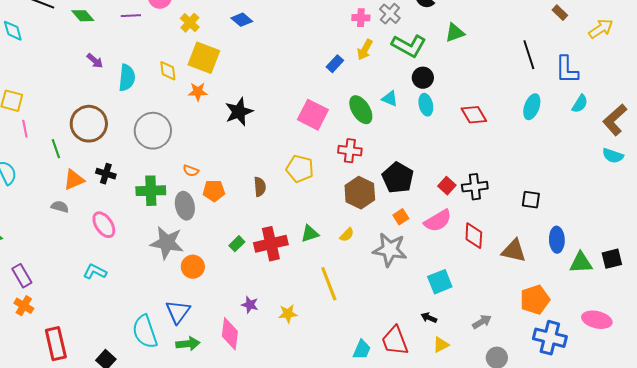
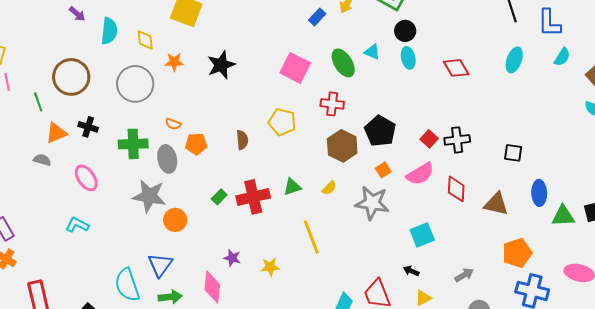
yellow diamond: (168, 71) -> (145, 40), moved
orange star: (198, 92) -> (174, 62), moved

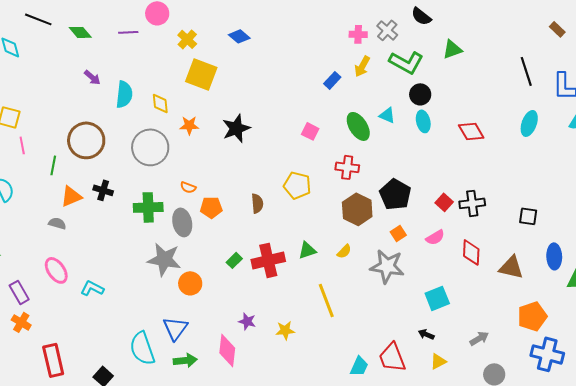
pink square: (295, 68) -> (310, 131), size x0.6
green line: (38, 102) -> (53, 165), turned 30
pink semicircle: (420, 174) -> (435, 237), size x0.7
pink ellipse: (86, 178) -> (56, 270), moved

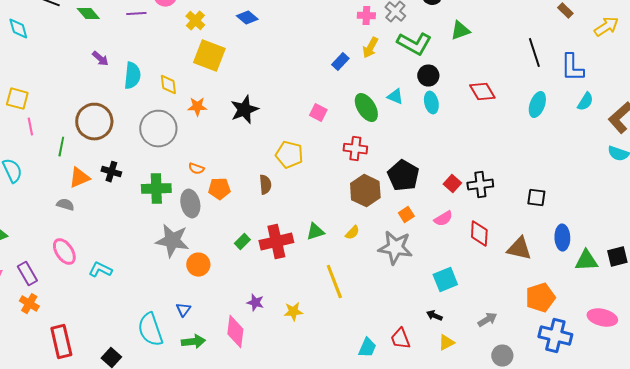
red diamond: (471, 131) -> (482, 92), moved
yellow pentagon: (297, 185) -> (289, 155), moved
blue triangle: (175, 328) -> (183, 310), size x0.6
red trapezoid: (392, 357) -> (400, 339), size x0.7

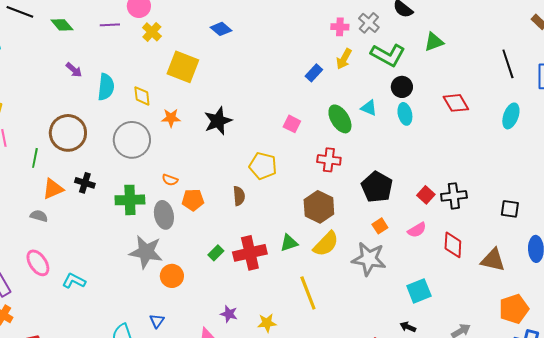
yellow cross: (195, 21) -> (152, 32), moved
brown hexagon: (365, 191) -> (319, 207), moved
yellow semicircle: (352, 233) -> (326, 244), size x1.8

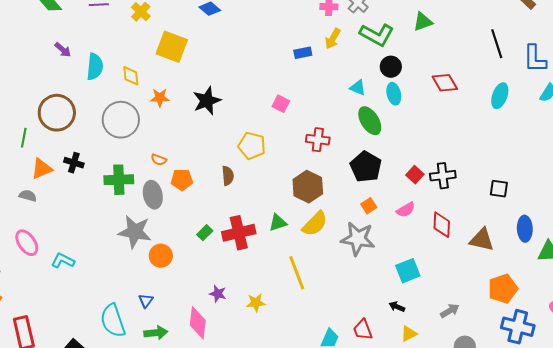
blue rectangle: (314, 73) -> (303, 53), turned 36
green ellipse: (340, 119) -> (370, 121), moved

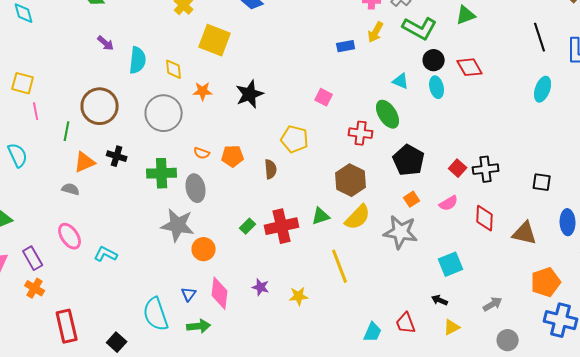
red diamond: (445, 83) -> (470, 67), moved
green ellipse: (370, 121) -> (388, 114), moved
orange pentagon: (182, 180) -> (233, 156), moved
pink diamond: (198, 323) -> (220, 293), moved

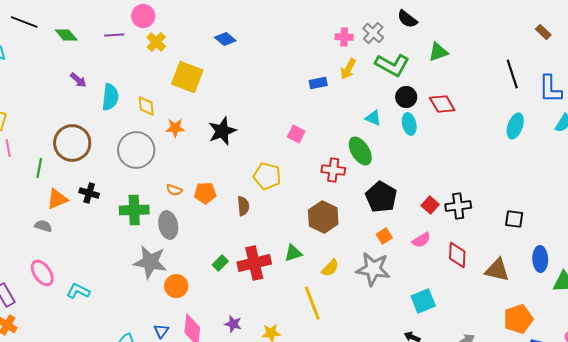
yellow semicircle: (358, 217) -> (330, 268), moved, size x0.7

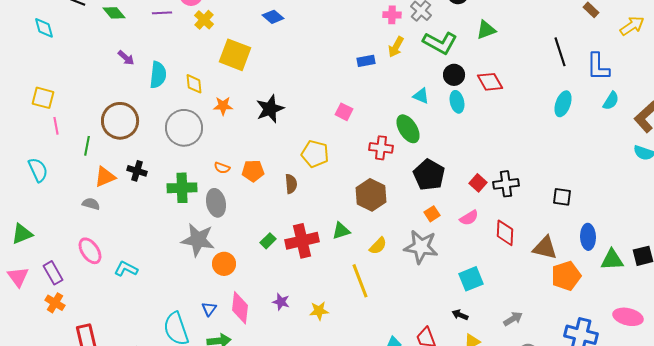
orange pentagon: (518, 319) -> (566, 276), moved

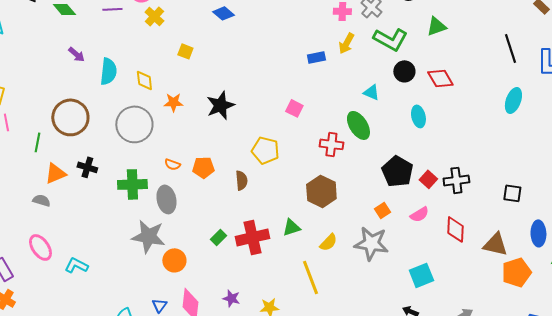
yellow square: (235, 55) -> (185, 51), size x0.5
cyan ellipse: (457, 102) -> (418, 116), moved
black pentagon: (429, 175) -> (397, 171), moved

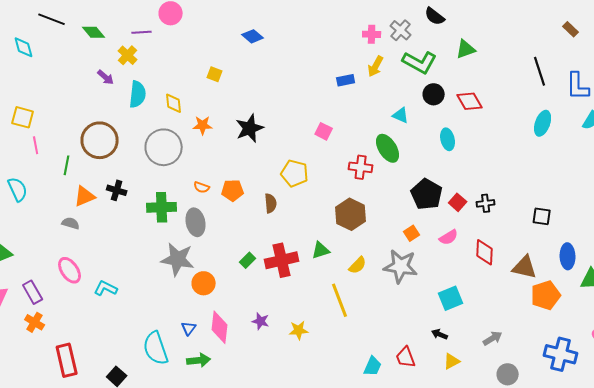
yellow cross: (154, 16) -> (128, 55), moved
black cross: (456, 180) -> (486, 203), size x0.7

